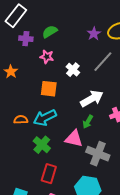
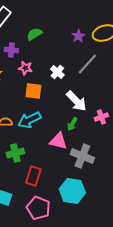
purple cross: (26, 39) -> (11, 50), moved
pink star: (47, 57) -> (25, 68), moved
white arrow: (92, 99) -> (76, 101), turned 75
green cross: (42, 145) -> (15, 153), moved, turned 36

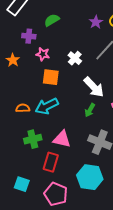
pink triangle: (58, 141) -> (62, 139), moved

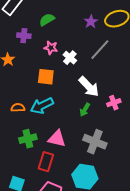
pink star: (43, 54) -> (51, 48), moved

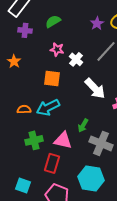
purple cross: (24, 36) -> (25, 30), moved
green arrow: (85, 110) -> (83, 125), moved

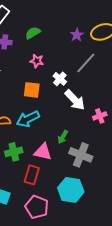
white cross: (76, 59) -> (60, 79), moved

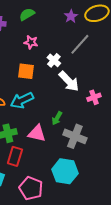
red rectangle: (32, 175) -> (15, 156), moved

